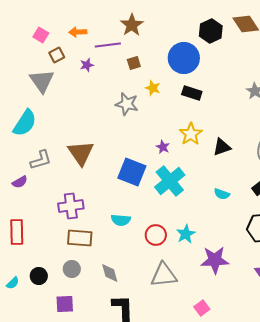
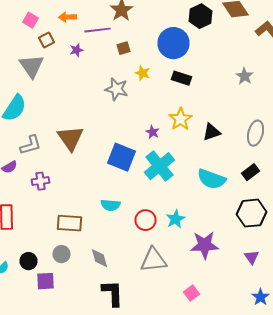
cyan semicircle: (222, 194) -> (212, 179), size x1.8
purple cross: (71, 206) -> (40, 181), moved, size x0.7
purple square: (65, 304) -> (46, 281), moved

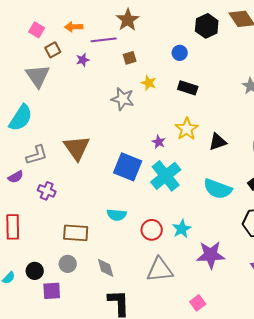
blue circle: (174, 43) -> (180, 53), size x0.5
purple cross: (40, 181) -> (47, 191), turned 30

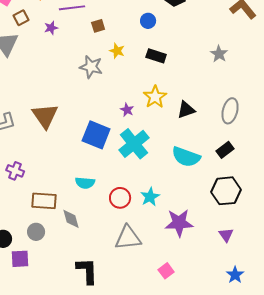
purple cross: (47, 191) -> (15, 171), moved
gray diamond: (106, 268) -> (71, 219), moved

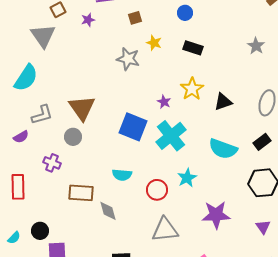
cyan star: (150, 197) -> (187, 178), moved
gray circle: (36, 232) -> (73, 137), moved

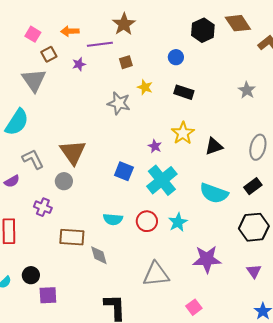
gray L-shape: (42, 115) -> (33, 159), turned -100
blue square: (133, 127) -> (124, 171), size x0.7
red circle: (157, 190) -> (147, 221), moved

